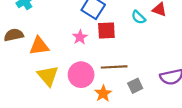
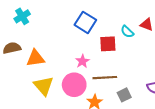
red square: (106, 31) -> (108, 44), moved
pink star: (80, 37) -> (82, 61), moved

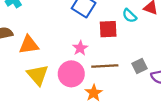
gray square: (124, 95) -> (140, 66), moved

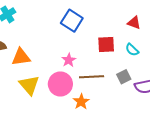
cyan semicircle: (129, 16) -> (132, 50), moved
red square: (108, 29) -> (106, 45), moved

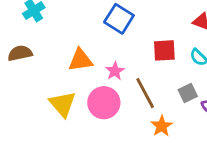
orange triangle: (21, 57) -> (80, 60), moved
brown line: (92, 77) -> (145, 93), turned 65
orange star: (81, 102) -> (162, 126), moved

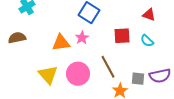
pink star: (115, 71) -> (82, 38), moved
gray square: (188, 93) -> (138, 79), moved, turned 32

